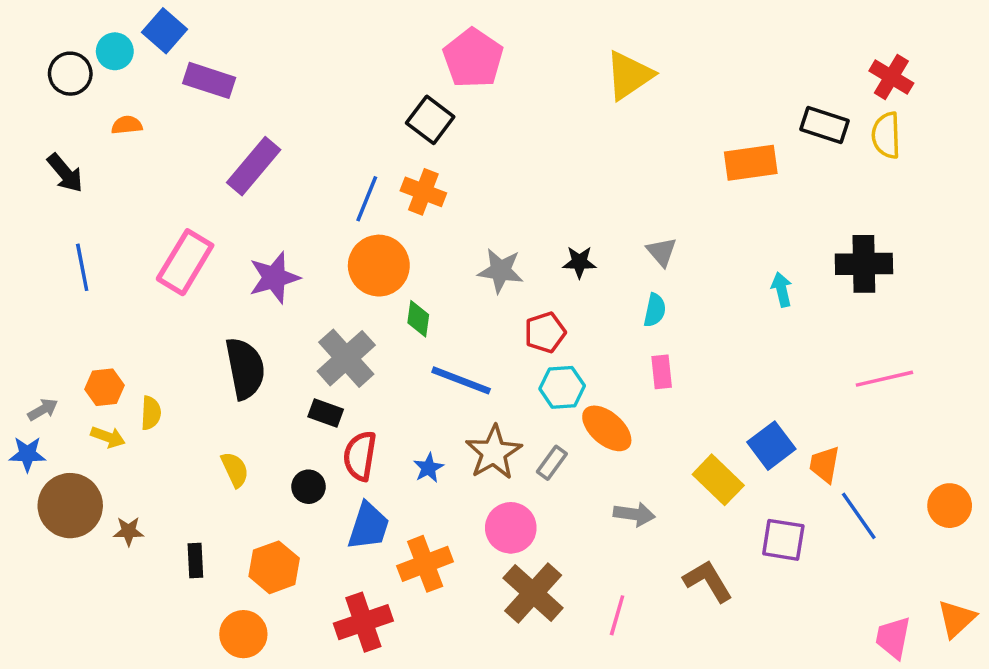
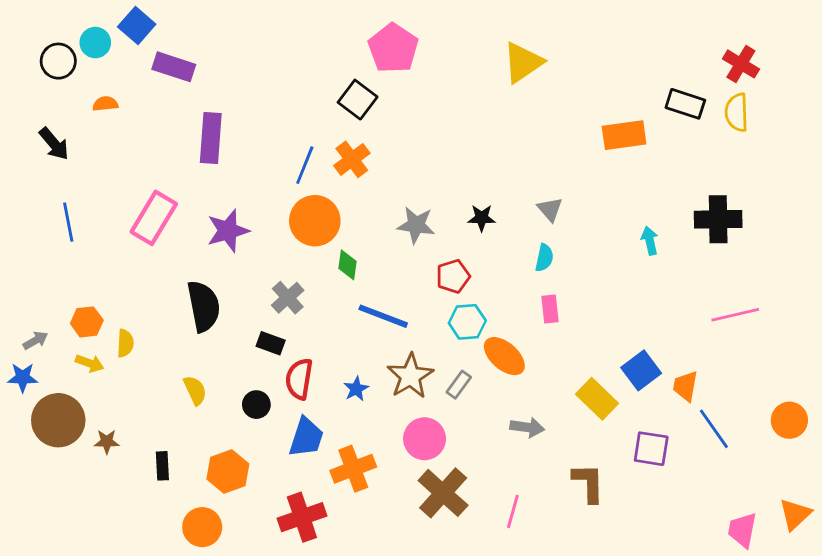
purple rectangle: (254, 166) -> (211, 138), turned -36
orange cross: (423, 192) -> (352, 159), turned 32
gray cross: (346, 358) -> (288, 298), size x0.7
brown L-shape: (708, 581) -> (588, 483), turned 30

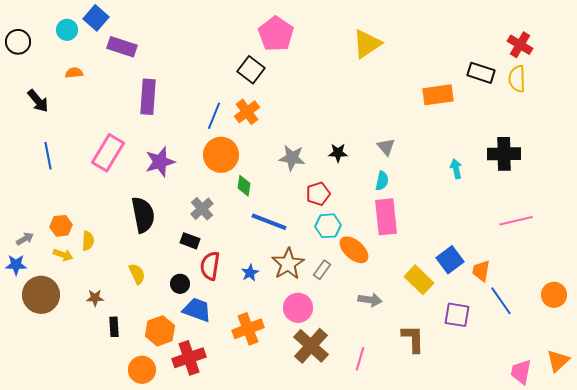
black circle: (58, 61) -> (18, 42), moved
pink rectangle: (550, 309) -> (386, 217), size x1.8
blue trapezoid: (306, 437) -> (197, 310), moved, turned -88
brown star: (107, 442) -> (95, 298), moved
red cross: (302, 517) -> (189, 358), moved

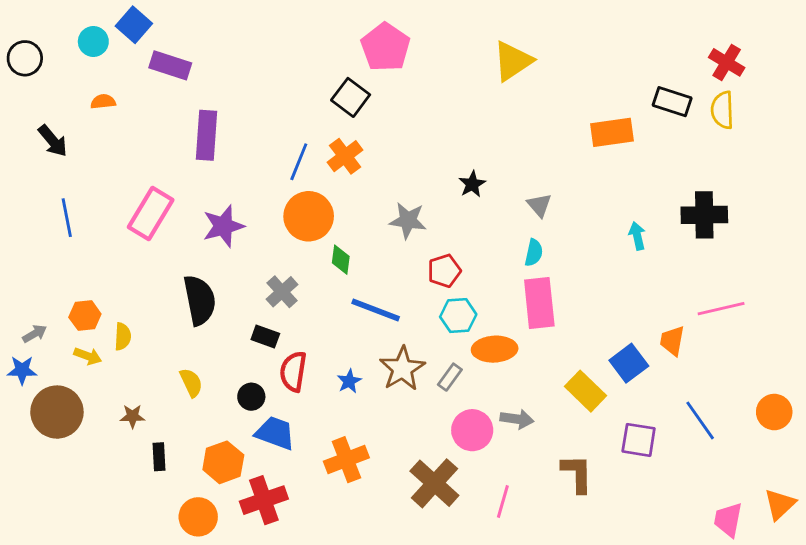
black star: (338, 153) -> (472, 184), moved, turned -30
orange ellipse: (354, 250) -> (495, 349), turned -44
orange trapezoid: (481, 271) -> (672, 341), moved
pink circle: (298, 308) -> (472, 430), moved

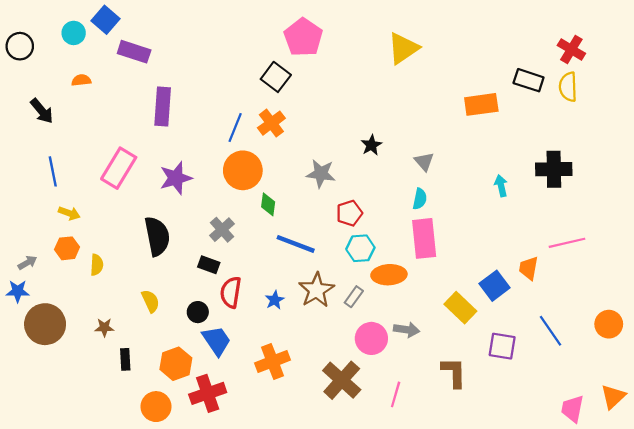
yellow arrow: (88, 356) -> (69, 213), moved
blue trapezoid: (275, 433) -> (216, 341), turned 36

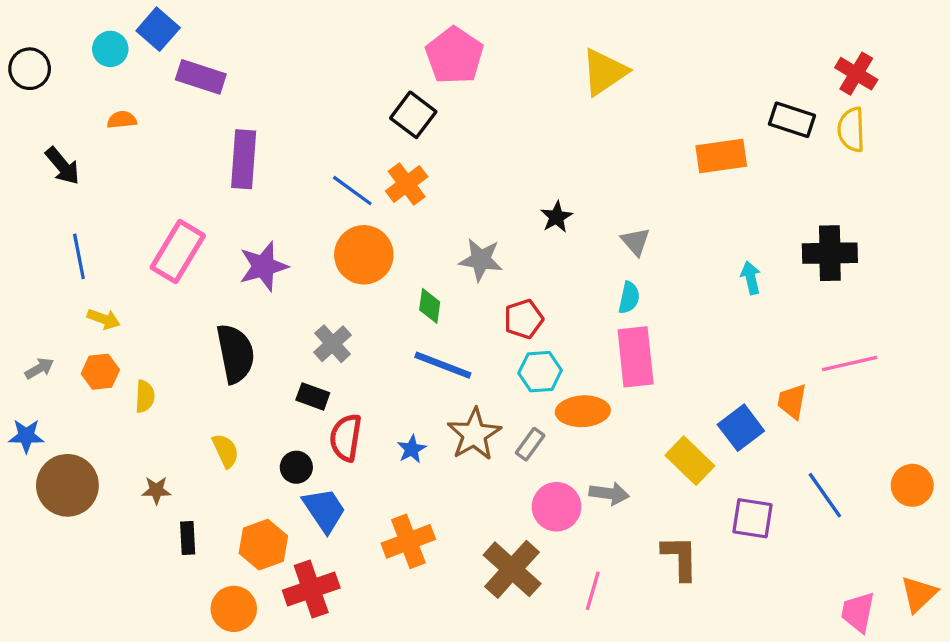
blue line: (235, 127) -> (352, 191), turned -76
green diamond: (268, 204) -> (430, 306), moved
gray arrow: (27, 263) -> (39, 368), moved

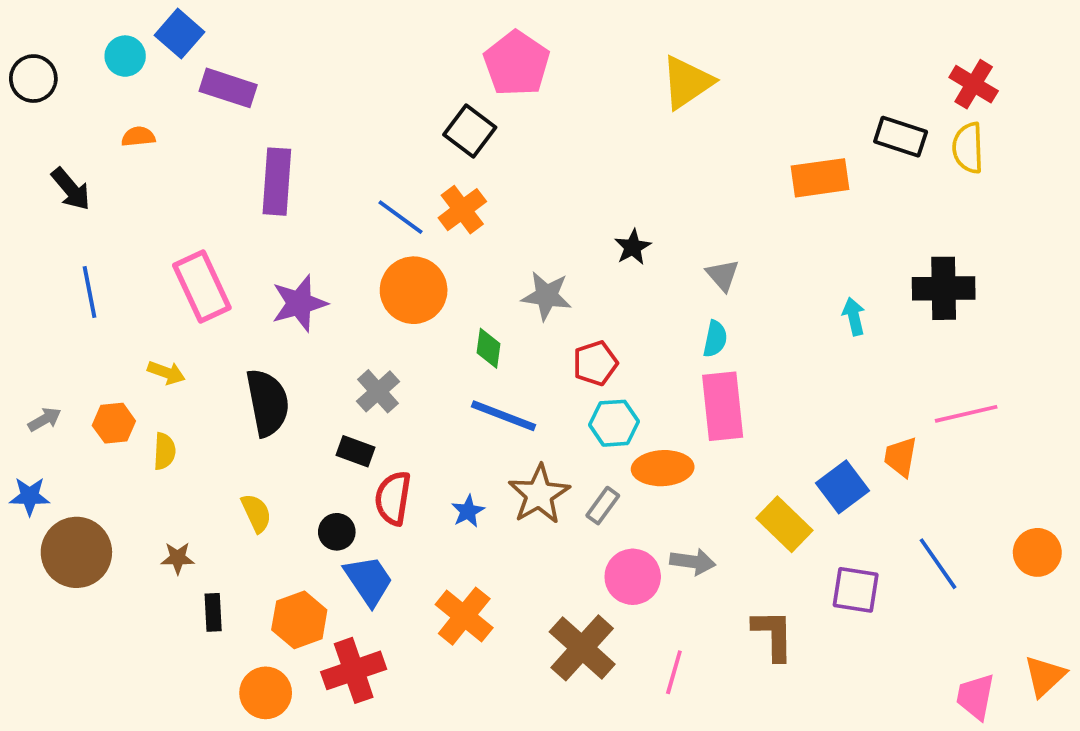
pink rectangle: (178, 251) -> (202, 286), turned -56
yellow arrow: (104, 319) -> (166, 373), moved
orange cross: (408, 541) -> (464, 616), turned -30

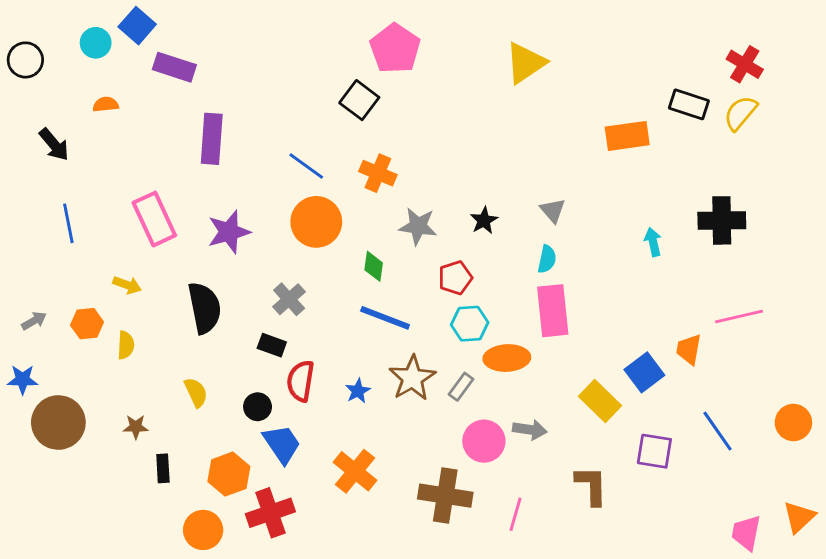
yellow semicircle: (968, 148) -> (740, 113), turned 42
orange cross: (462, 210) -> (378, 173), moved, turned -30
black star: (633, 247) -> (484, 220), moved
brown cross: (582, 648) -> (445, 496), turned -33

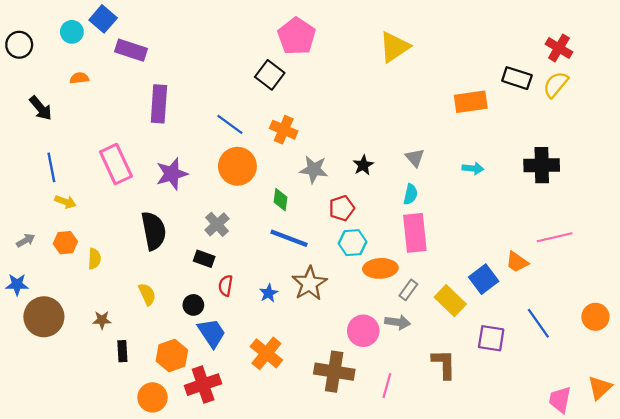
cyan arrow: (653, 242) -> (473, 168), moved, turned 108
yellow arrow: (127, 285) -> (65, 202), moved
orange trapezoid: (689, 349) -> (517, 262), turned -65
red semicircle: (301, 381) -> (226, 286), size x0.7
gray rectangle: (461, 387) -> (408, 290), moved

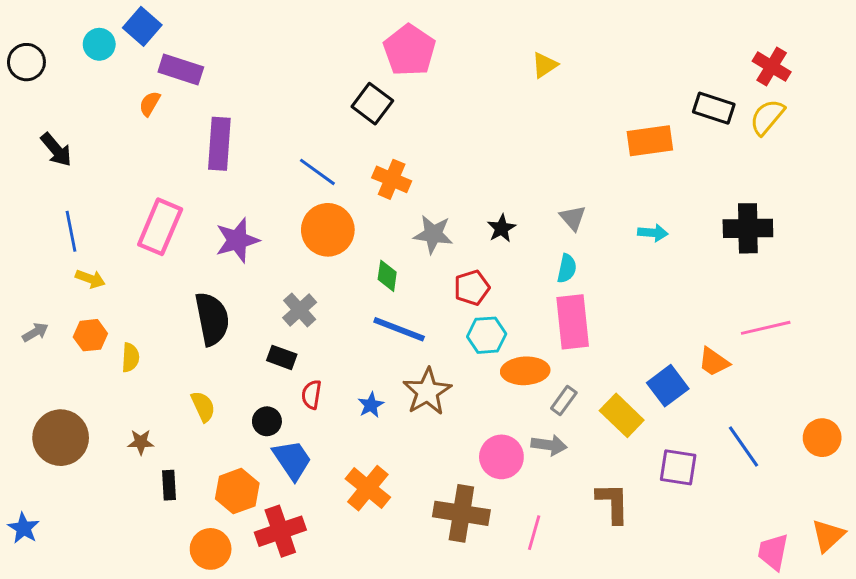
yellow triangle: (394, 47) -> (545, 65), size x0.6
orange semicircle: (79, 78) -> (150, 104), moved, turned -54
pink rectangle: (116, 164) -> (160, 227), turned 48
blue star: (17, 285) -> (24, 528), moved, turned 30

